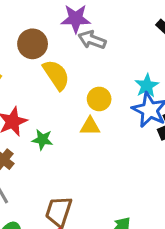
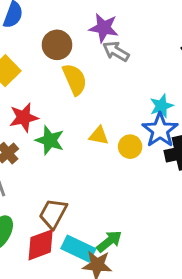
yellow circle: (99, 99) -> (130, 147), moved
green star: (42, 140) -> (50, 140), size x1.4

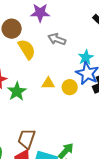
gray arrow: (116, 51) -> (57, 39), moved
green star: (50, 140) -> (17, 91), turned 30

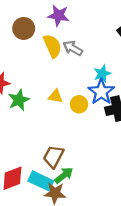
yellow semicircle: (27, 49) -> (52, 46), moved
brown trapezoid: (27, 139) -> (53, 157), moved

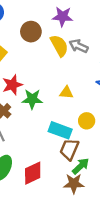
green star: (19, 100) -> (32, 99), turned 30
yellow circle: (79, 104) -> (87, 121), moved
cyan rectangle: (41, 181) -> (60, 130), moved

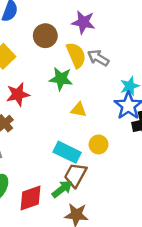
green star: (32, 99) -> (61, 79), moved
green arrow: (81, 166) -> (62, 189), moved

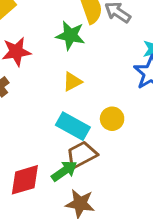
yellow triangle: (79, 110) -> (72, 82), moved, turned -42
brown trapezoid: (75, 175) -> (82, 155), turned 30

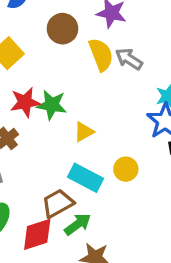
green star: (70, 35) -> (52, 105), moved
brown trapezoid: (82, 155) -> (58, 203), moved

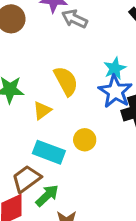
yellow semicircle: (101, 55) -> (66, 81), moved
gray arrow: (129, 59) -> (75, 19), moved

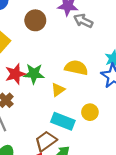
yellow semicircle: (66, 81) -> (76, 68), turned -50

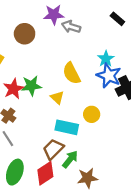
yellow semicircle: (76, 68) -> (72, 73), turned -120
yellow triangle: (58, 90) -> (57, 97), turned -32

